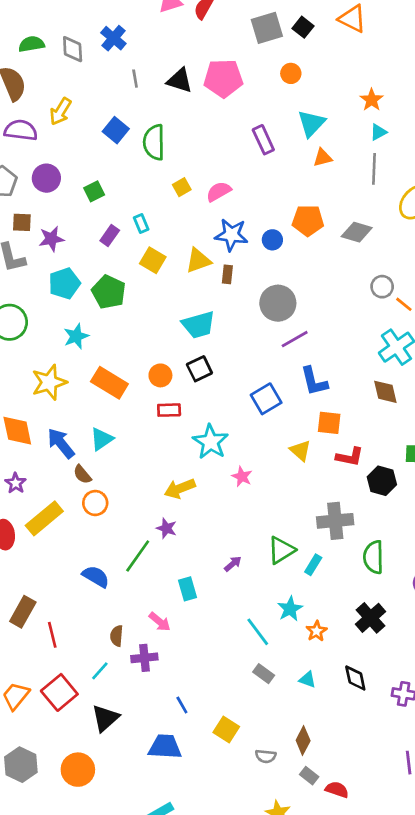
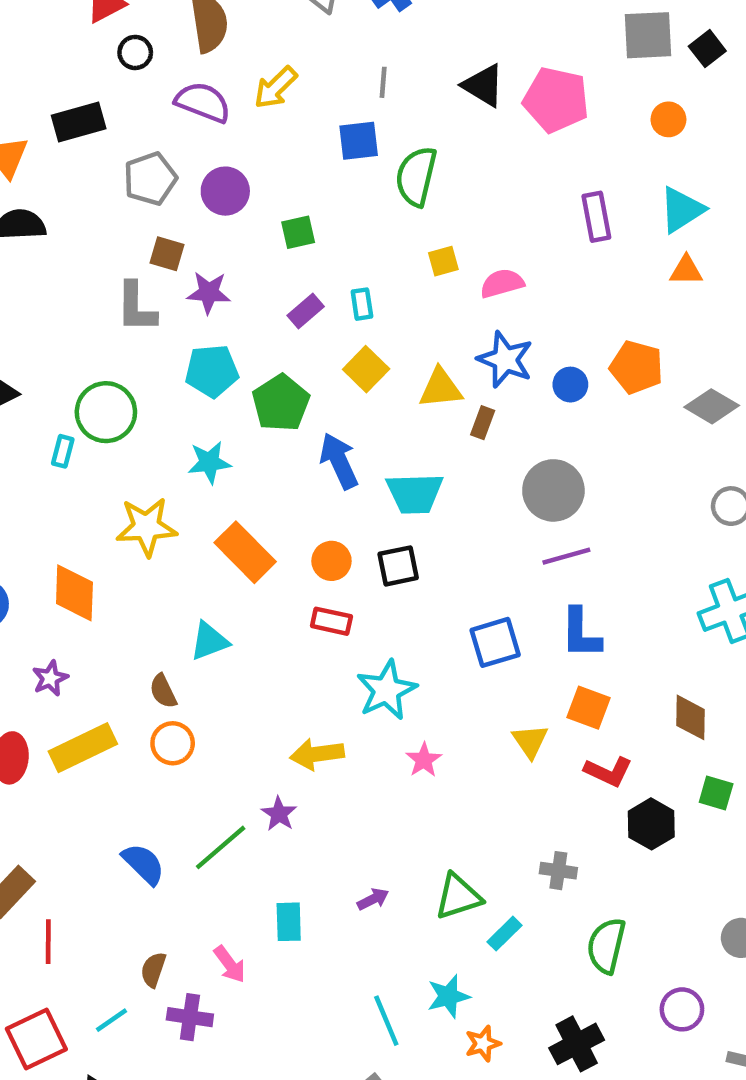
gray line: (135, 79) -> (383, 82), moved
blue square: (116, 130) -> (359, 141), turned 30
brown diamond: (385, 392) -> (691, 717), moved
blue arrow: (61, 443) -> (339, 461), moved
gray cross: (335, 521) -> (558, 871), size x0.6

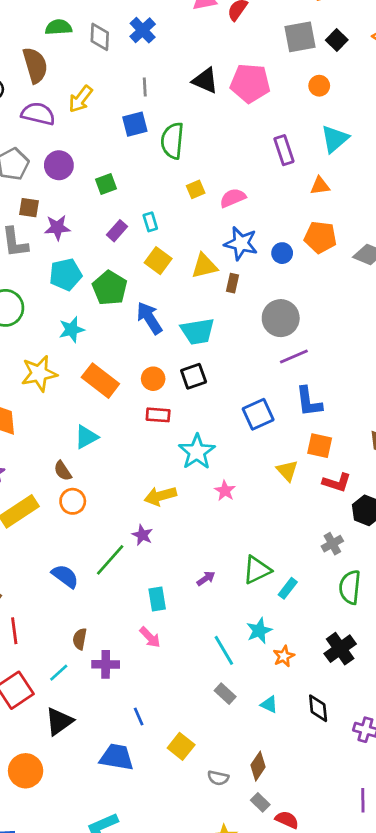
orange triangle: (686, 270) -> (320, 186), moved
gray cross: (558, 871) -> (332, 544), moved, turned -30
pink arrow: (230, 964) -> (150, 637), moved

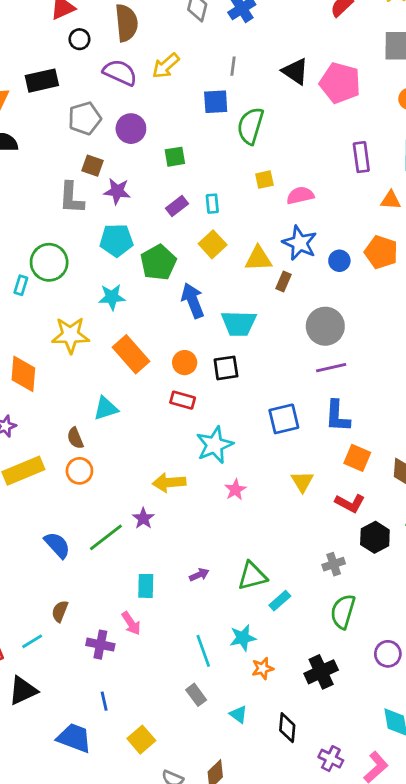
orange square: (320, 446) -> (357, 458), moved
purple cross: (106, 664) -> (100, 645), moved

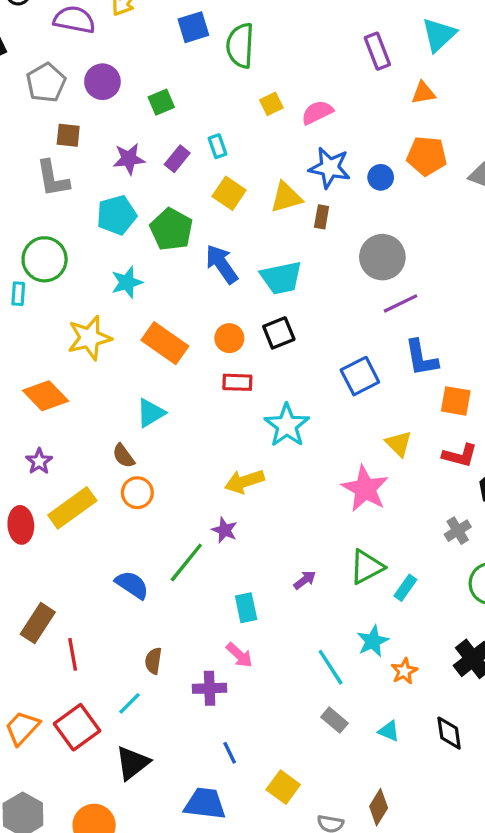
purple star: (117, 191) -> (129, 159), moved
orange diamond: (23, 374) -> (46, 396), turned -36
pink star: (235, 490) -> (365, 489), moved, size x1.8

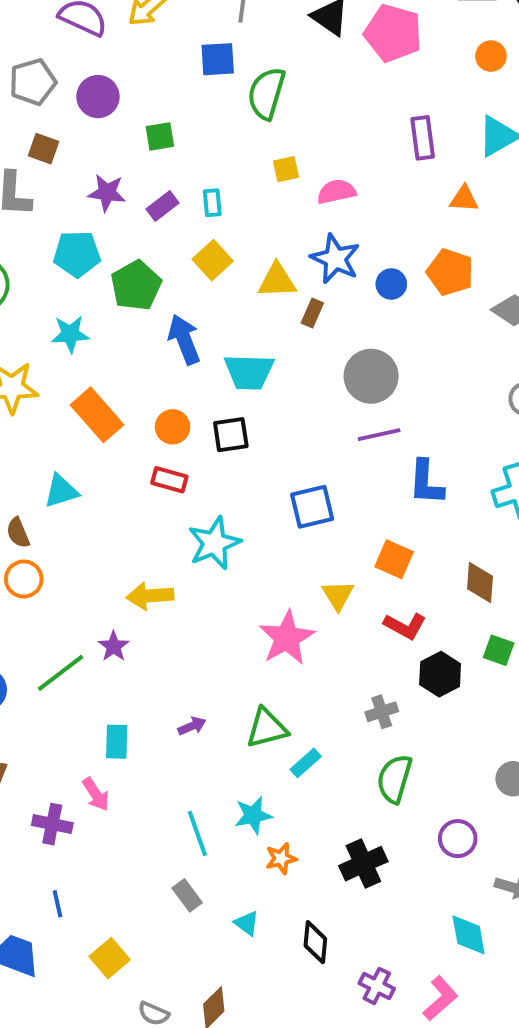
blue L-shape: (421, 358) -> (426, 482), moved
orange square: (456, 401) -> (394, 559), moved

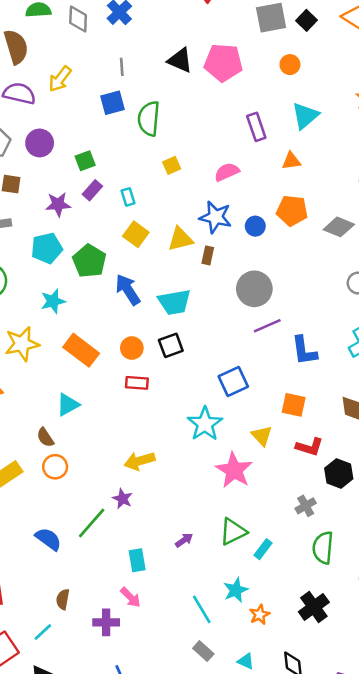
pink semicircle: (336, 192) -> (227, 172), moved
purple rectangle: (162, 206) -> (92, 190), moved
cyan star: (214, 543) -> (205, 424), moved

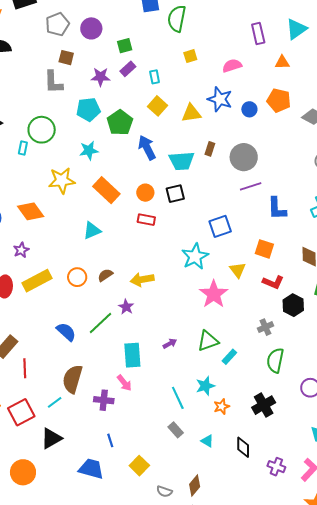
brown rectangle: (208, 255) -> (210, 149), moved
brown semicircle: (45, 437) -> (105, 275), moved, turned 84
cyan rectangle: (137, 560) -> (132, 355), size x1.4
brown semicircle: (63, 599) -> (72, 379), size x1.8

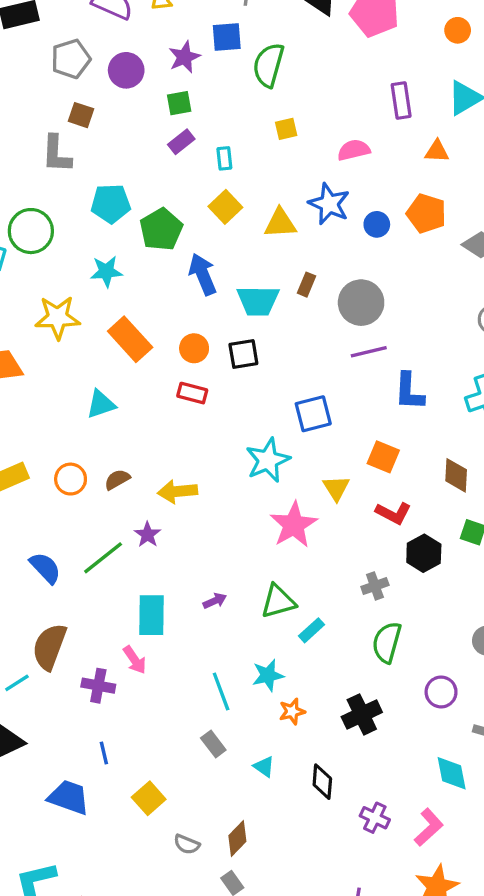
purple star: (101, 77) -> (184, 57), moved, turned -30

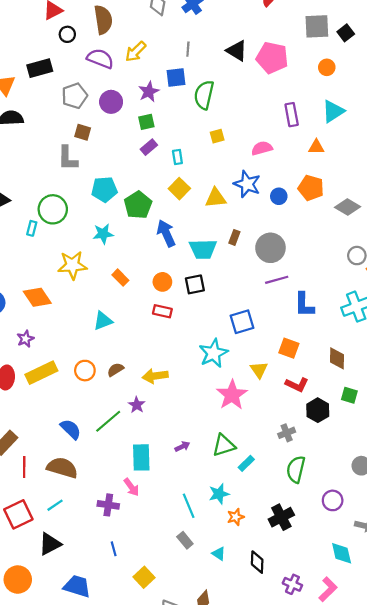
orange rectangle: (130, 339) -> (120, 278), size x0.6
brown semicircle: (49, 647) -> (62, 468), moved, turned 88
blue trapezoid: (69, 797) -> (77, 586), moved

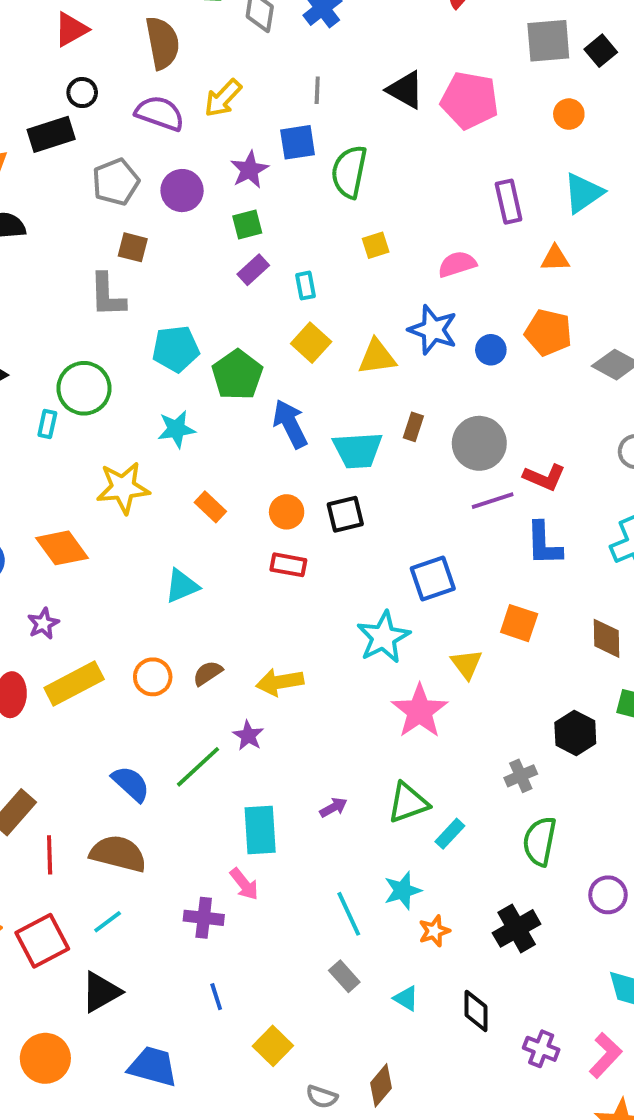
black circle: (67, 34) -> (82, 93), moved
red L-shape: (297, 385) -> (544, 477), moved

